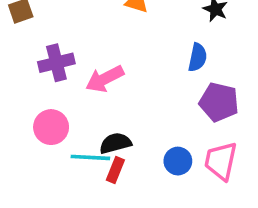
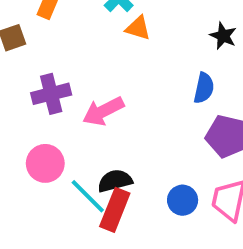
cyan line: (90, 157) -> (88, 196), turned 42
red rectangle: (115, 170) -> (115, 210), size x1.5

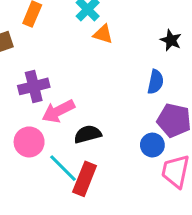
pink arrow: (103, 111) -> (58, 111), moved
black semicircle: (115, 181) -> (88, 134), moved
blue circle: (183, 200) -> (152, 145), moved

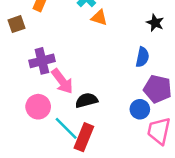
pink arrow: (58, 111) -> (62, 81), turned -100

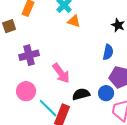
pink arrow: (62, 81) -> (61, 73), moved
black semicircle: (86, 100) -> (81, 94), moved

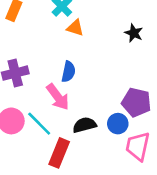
blue semicircle: (108, 52) -> (68, 72), moved
cyan line: (48, 108) -> (39, 124), moved

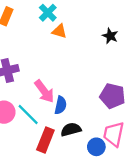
blue semicircle: (68, 72) -> (60, 105), moved
blue circle: (118, 124) -> (96, 147), moved
black semicircle: (84, 125) -> (71, 129), moved

